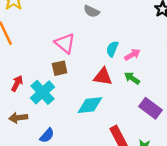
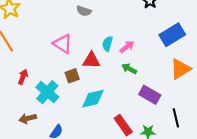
brown square: (60, 68) -> (72, 76), moved
red triangle: (103, 77) -> (91, 60), moved
red arrow: (17, 83) -> (23, 77), moved

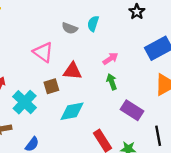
gray semicircle: (84, 11) -> (70, 28), moved
cyan semicircle: (107, 44) -> (93, 24), moved
green arrow: (129, 69) -> (112, 82), turned 40

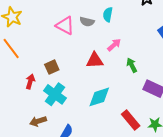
pink triangle: (43, 52) -> (65, 26), moved
pink arrow: (110, 59) -> (114, 45), moved
brown square: (51, 86) -> (52, 67), moved

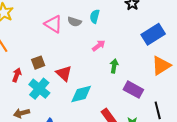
red triangle: (95, 60) -> (64, 73), moved, turned 42
green arrow: (132, 65) -> (114, 66), turned 32

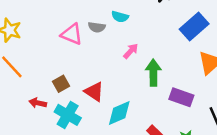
cyan semicircle: (95, 16) -> (120, 17), turned -80
green arrow: (114, 66) -> (153, 73), size x1.5
red arrow: (17, 75) -> (38, 103), turned -88

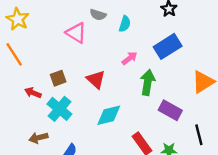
cyan semicircle: (120, 17) -> (125, 24), turned -98
blue rectangle: (194, 26) -> (168, 46), moved
gray semicircle: (97, 27) -> (98, 15), moved
red triangle: (94, 92) -> (96, 79), moved

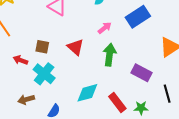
brown square: (58, 78) -> (42, 47), turned 32
green arrow: (148, 82) -> (110, 55), moved
cyan diamond: (109, 115) -> (87, 93), moved

